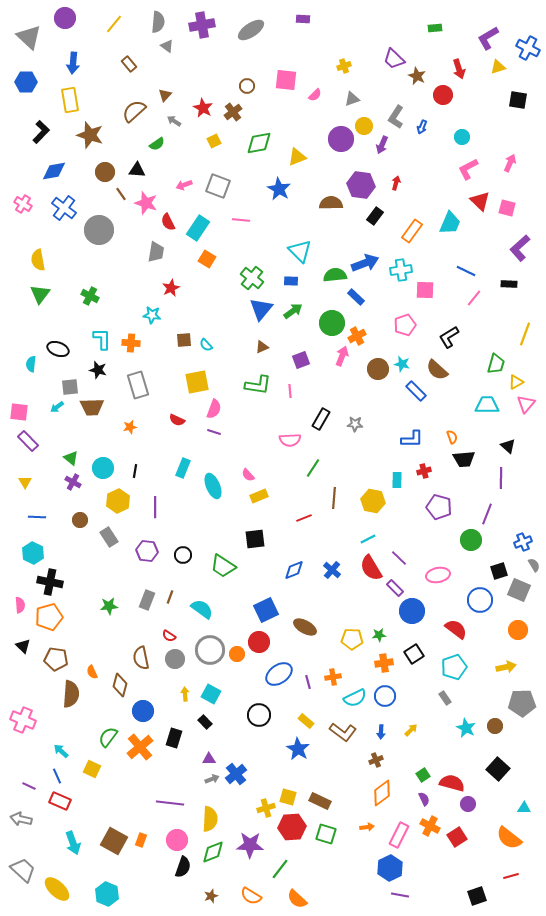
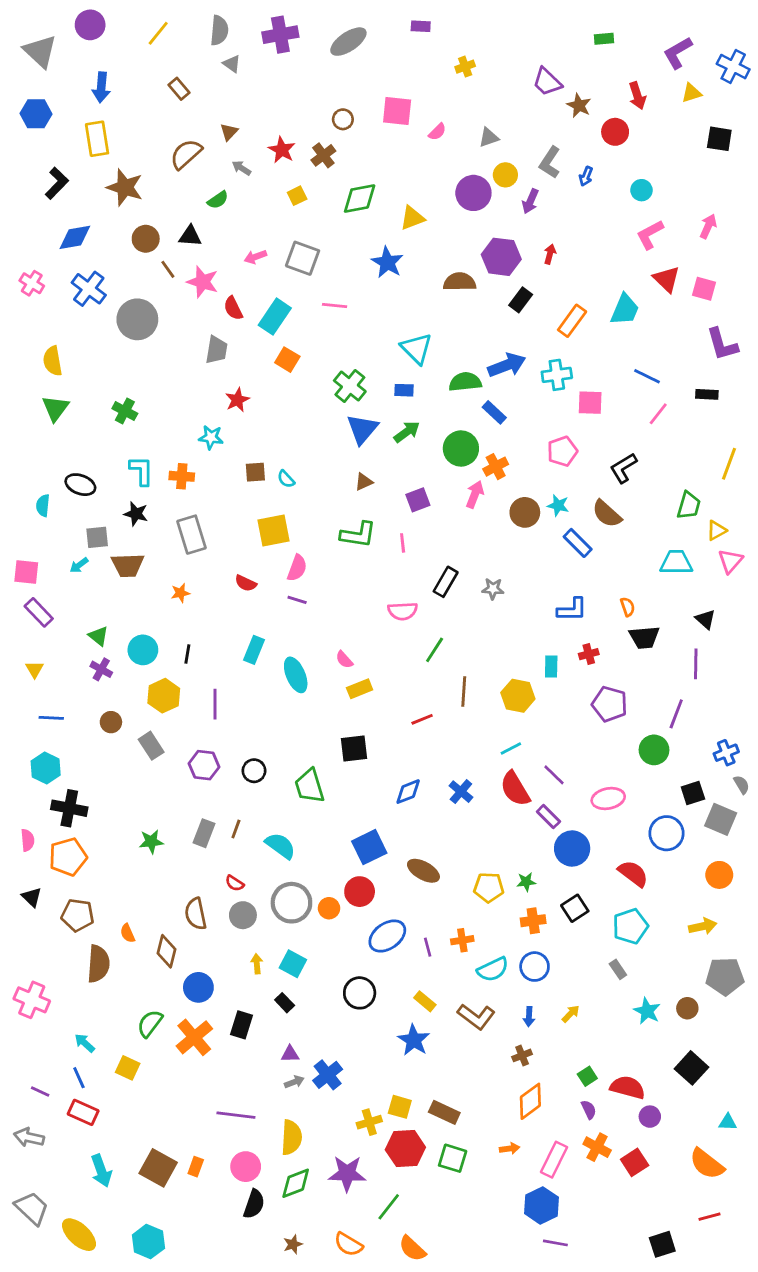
yellow cross: (344, 66) -> (465, 67), moved
purple L-shape: (520, 248) -> (722, 344), turned -64
green trapezoid: (223, 566) -> (310, 786), turned 40

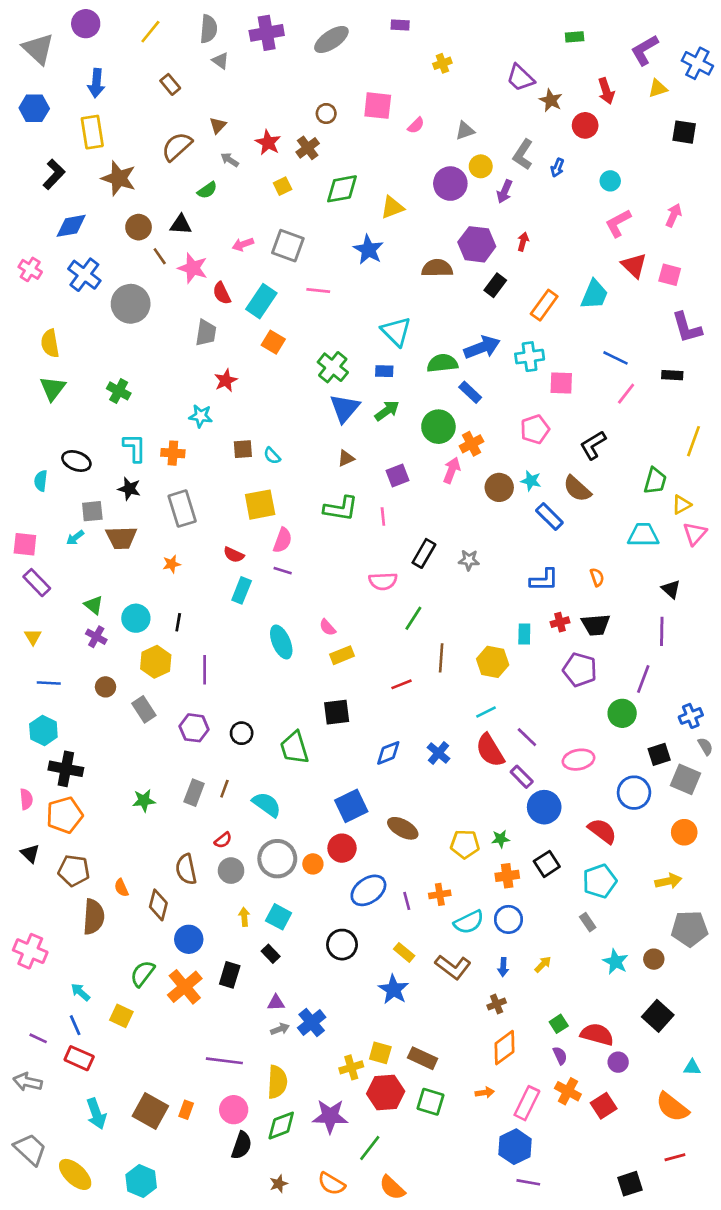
black trapezoid: (644, 637) -> (596, 625), moved
cyan rectangle: (254, 650) -> (242, 590), moved
red semicircle: (235, 883) -> (223, 840), turned -72

